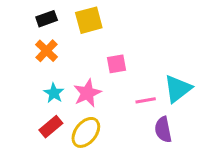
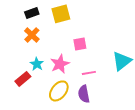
pink line: (146, 100) -> (89, 73), moved
red rectangle: (51, 127) -> (23, 79), moved
purple semicircle: (163, 130) -> (84, 94), moved

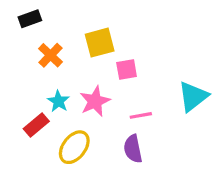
black rectangle: (32, 13) -> (30, 19), moved
yellow square: (61, 14) -> (100, 43), moved
yellow ellipse: (59, 91) -> (74, 147), moved

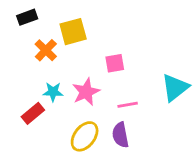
yellow square: (100, 43) -> (73, 32), moved
cyan star: (58, 101) -> (53, 92), turned -30
yellow ellipse: (74, 147) -> (85, 136), moved

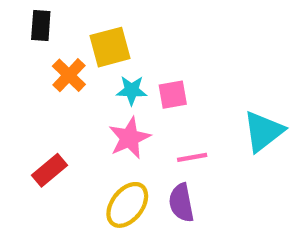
black rectangle: (27, 17) -> (41, 25), turned -66
cyan star: (53, 92) -> (132, 90), moved

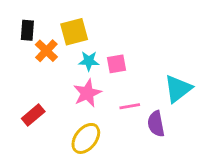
black rectangle: (41, 25) -> (27, 30), moved
purple semicircle: (181, 203) -> (156, 124), moved

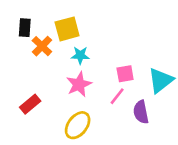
pink square: (117, 64) -> (125, 74), moved
pink line: (130, 106) -> (117, 96), turned -42

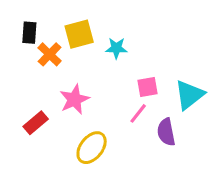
cyan star: (80, 55) -> (116, 48), moved
pink star: (79, 84) -> (74, 99), moved

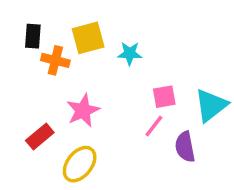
orange cross: (50, 54) -> (55, 60), turned -30
yellow ellipse: (92, 148) -> (80, 164), moved

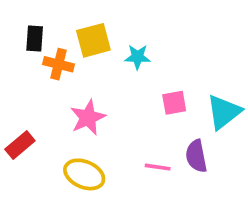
pink line: (154, 126) -> (158, 167), moved, turned 60
red rectangle: (40, 136) -> (20, 145), moved
yellow ellipse: (80, 164) -> (84, 174), turned 75

